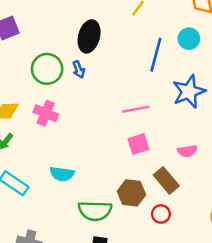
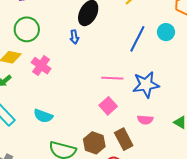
green circle: (47, 69) -> (27, 29), moved
blue star: (189, 92) -> (146, 85), moved
pink square: (138, 144) -> (108, 106), turned -36

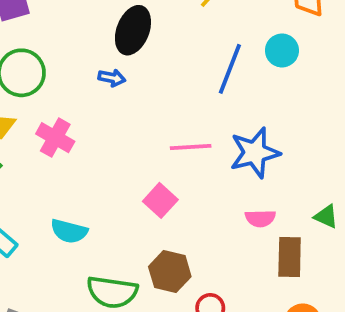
blue arrow: (74, 37) -> (112, 78), turned -64
pink square: (108, 106) -> (160, 200), moved
brown rectangle: (124, 139) -> (290, 257), moved, turned 35

